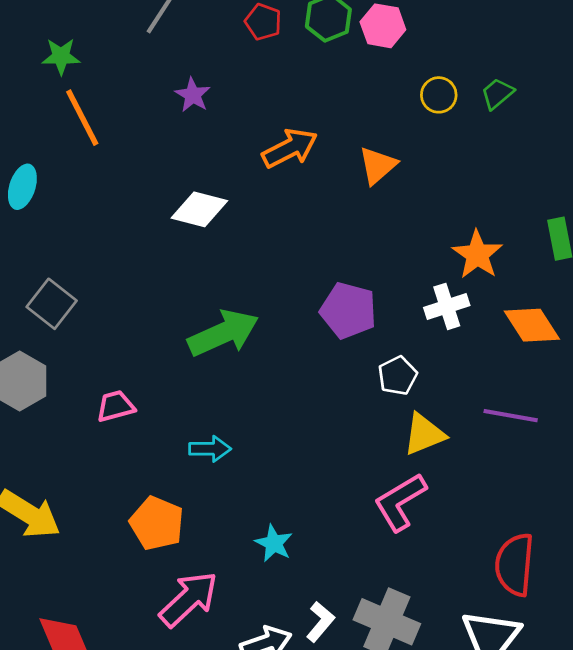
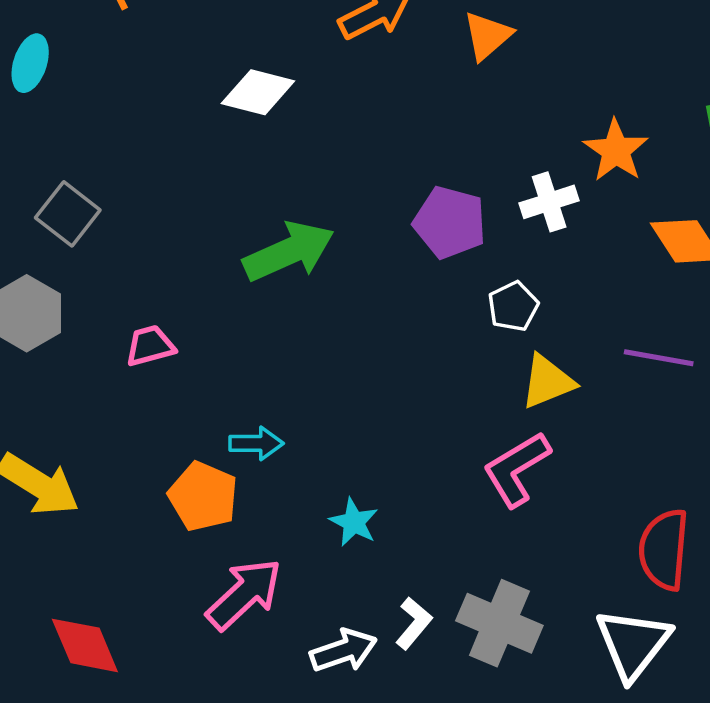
white cross: (447, 306) -> (549, 202), moved
cyan arrow: (210, 449) -> (256, 443), moved

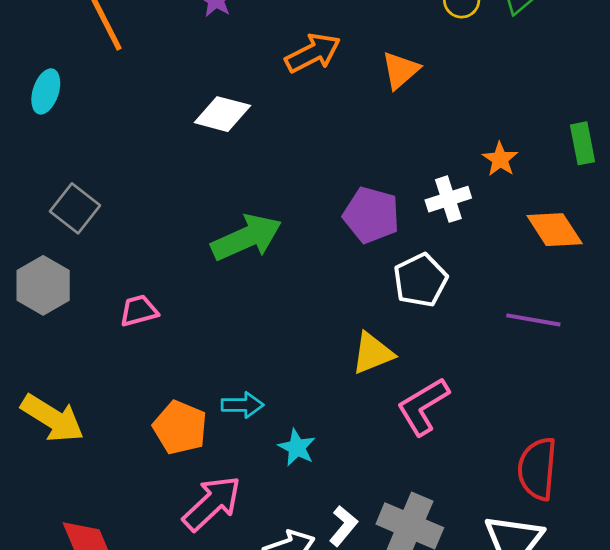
orange star: (616, 150) -> (500, 159), size x0.7
white pentagon: (513, 306) -> (420, 280), size x1.4
yellow triangle: (547, 382) -> (373, 353), moved
cyan arrow: (256, 443) -> (242, 405), moved

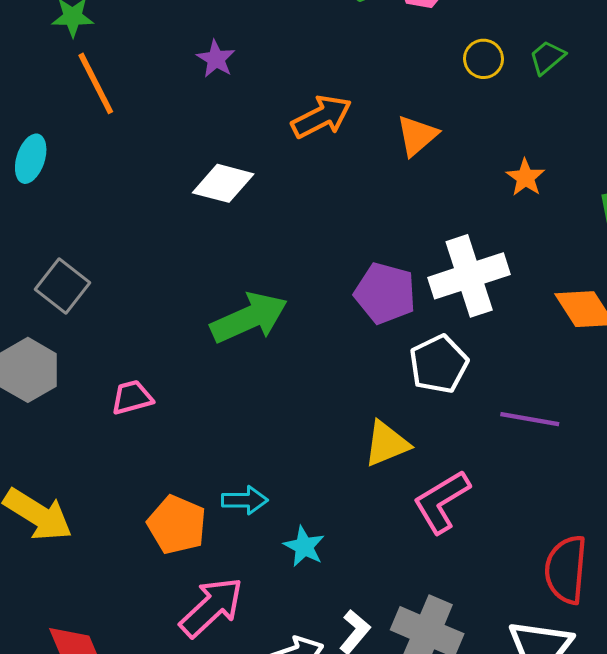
orange star: (500, 159) -> (525, 178), moved
white cross: (448, 199) -> (469, 276), size x1.6
purple line: (533, 320) -> (530, 419), moved

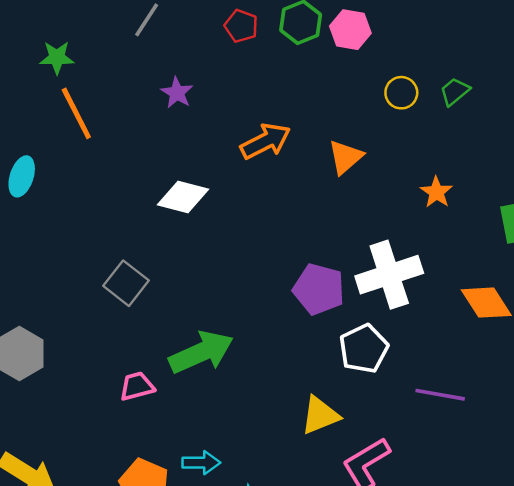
gray square: (62, 286) -> (126, 283), moved
green arrow: (249, 318) -> (201, 352), moved
pink trapezoid: (132, 397) -> (137, 386), moved

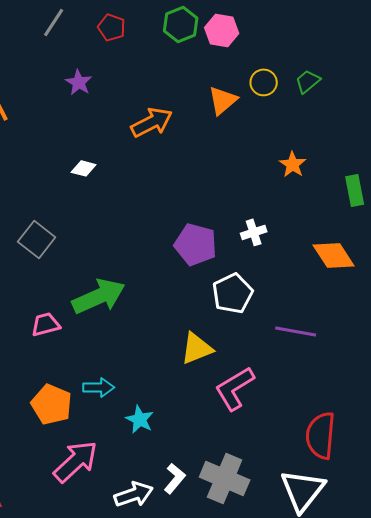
red pentagon: (241, 26) -> (112, 27), moved
orange triangle: (346, 157) -> (223, 100), moved
white diamond: (183, 197) -> (84, 168), size x0.6
white cross: (389, 275) -> (254, 232), size x0.5

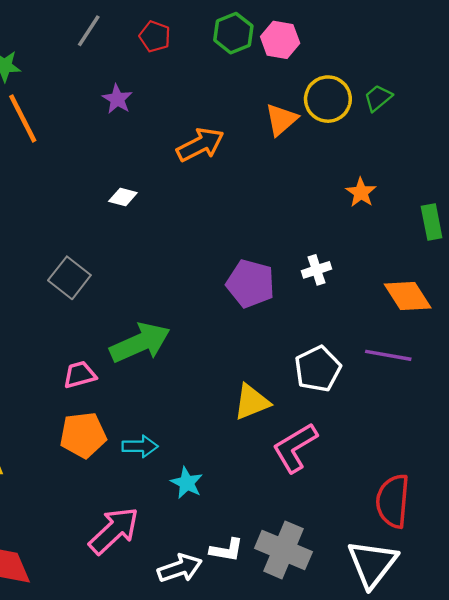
yellow circle: (264, 82) -> (328, 99), size x1.5
white pentagon: (233, 293) -> (318, 369), moved
purple line: (296, 331) -> (388, 355), moved
orange pentagon: (52, 404) -> (83, 435), moved, turned -30
white L-shape: (175, 478) -> (227, 550), turned 60

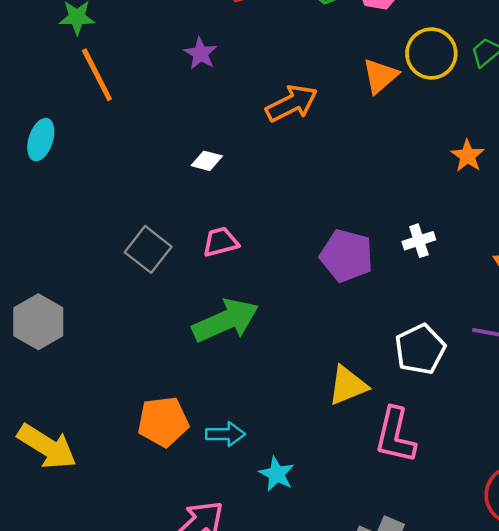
pink trapezoid: (80, 375) -> (221, 242), moved
pink L-shape: (295, 448) -> (395, 435), turned -46

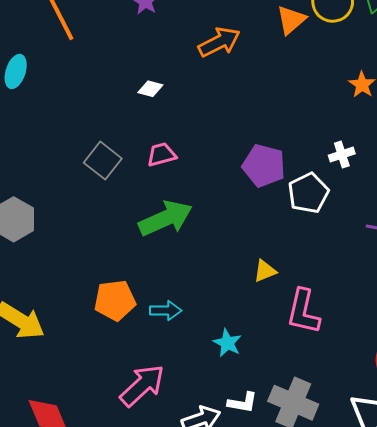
white cross: (419, 241) -> (342, 155), moved
white pentagon: (420, 349) -> (308, 193), moved
yellow triangle: (348, 385) -> (265, 271), size x0.7
cyan star: (277, 474) -> (227, 343), moved

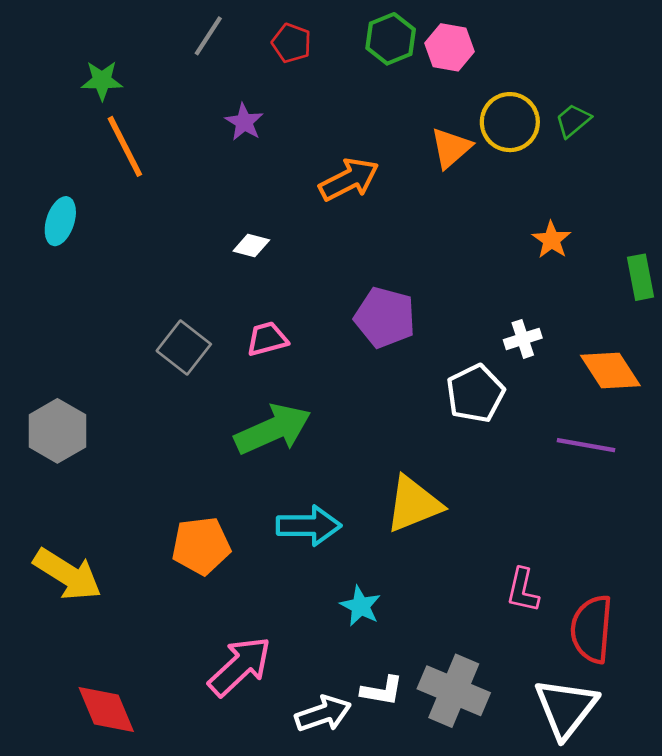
purple pentagon: (264, 166) -> (385, 317), moved
yellow triangle: (265, 271) -> (414, 504), size x1.8
cyan arrow: (166, 311) -> (309, 526), moved, size x1.4
pink L-shape: (303, 312) -> (523, 590), moved, size x0.7

